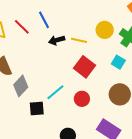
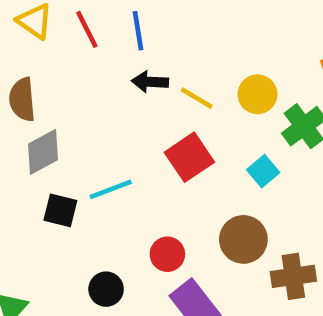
red circle: (82, 99) -> (167, 254), moved

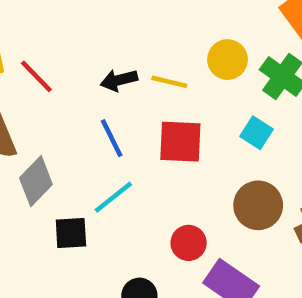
red line: (87, 29) -> (36, 76), moved
blue line: (138, 31) -> (112, 138), moved
red square: (189, 157) -> (180, 142), turned -36

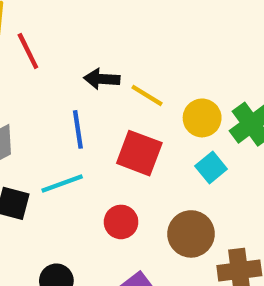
yellow circle: (227, 60) -> (202, 118), moved
red circle: (189, 243) -> (121, 222), moved

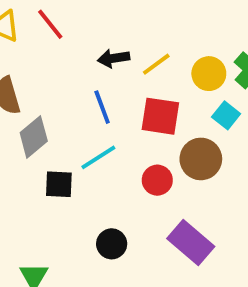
red line: (28, 51) -> (50, 24), moved
yellow line: (147, 95) -> (156, 64), turned -56
brown circle: (191, 234) -> (201, 159), moved

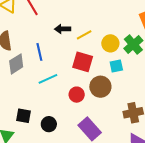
blue line: (102, 107) -> (39, 52), moved
cyan square: (226, 115) -> (116, 66), turned 32
black square: (59, 184) -> (23, 116), moved

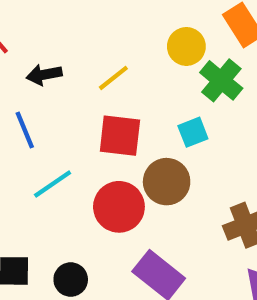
black arrow: (63, 29) -> (44, 75), moved
yellow circle: (110, 43) -> (186, 46), moved
red circle: (77, 95) -> (119, 207), size x1.5

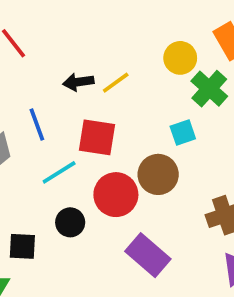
black arrow: (44, 75) -> (78, 82), moved
red square: (120, 136) -> (97, 137), moved
black circle: (71, 280) -> (70, 222), moved

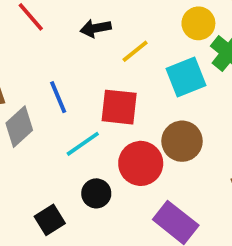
black arrow: (78, 82) -> (96, 28), moved
cyan square: (183, 133) -> (186, 77), moved, size x1.5
black square: (22, 246) -> (50, 220), turned -32

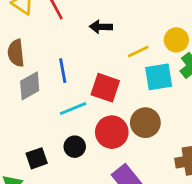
yellow line: (135, 51) -> (138, 52), moved

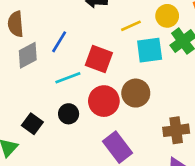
blue line: (63, 71) -> (59, 42), turned 40
black square: (37, 158) -> (32, 124), turned -36

